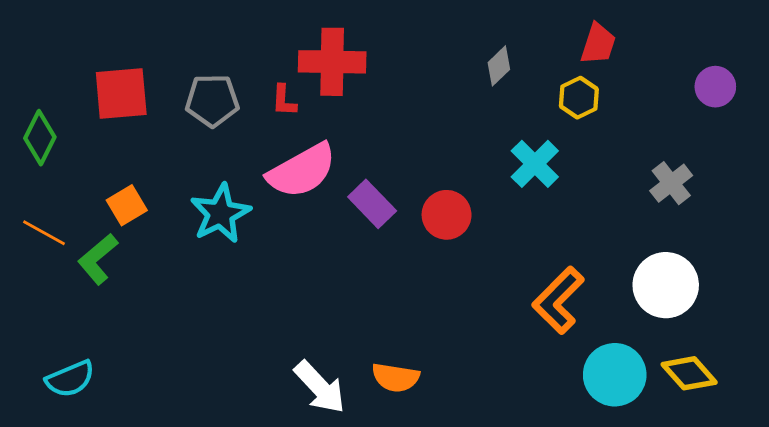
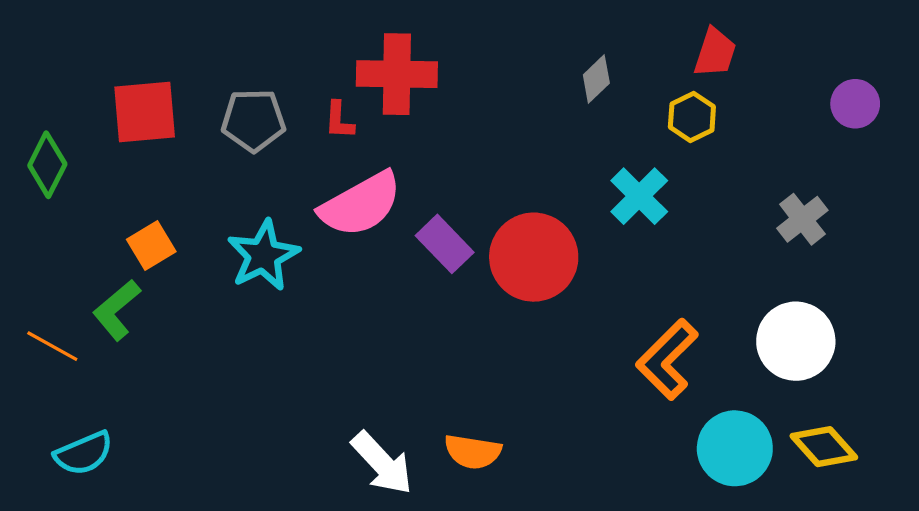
red circle: (447, 215) -> (534, 257), size x1.5
orange line: (44, 233) -> (52, 346), moved

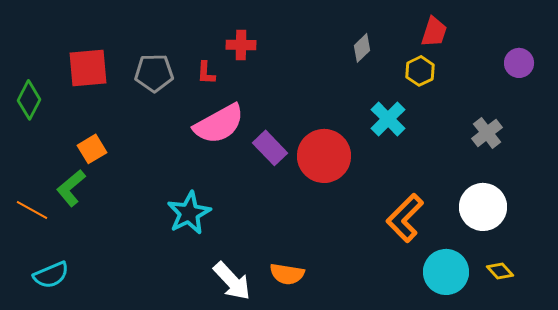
red cross: (397, 74) -> (241, 45), size x0.6
cyan star: (263, 255) -> (189, 213), moved
yellow diamond: (824, 447) -> (500, 271), size x0.7

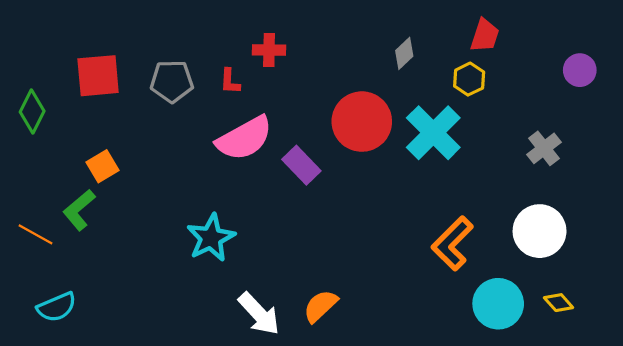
cyan cross: (388, 119) -> (433, 133), size x1.4
red circle: (324, 156) -> (362, 122), moved
orange semicircle: (287, 274) -> (320, 306), turned 128

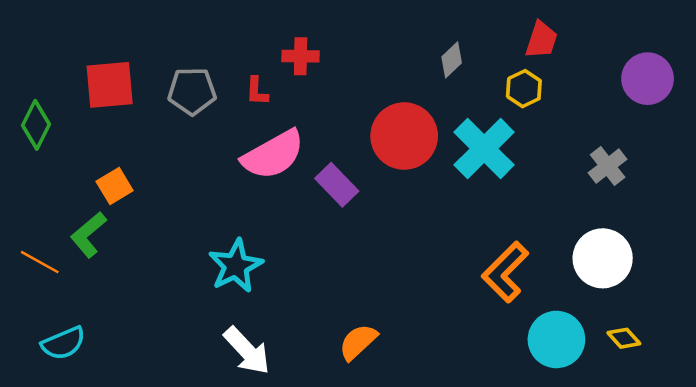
purple circle: (580, 70) -> (648, 79), size x1.4
white arrow: (259, 314) -> (247, 351), moved

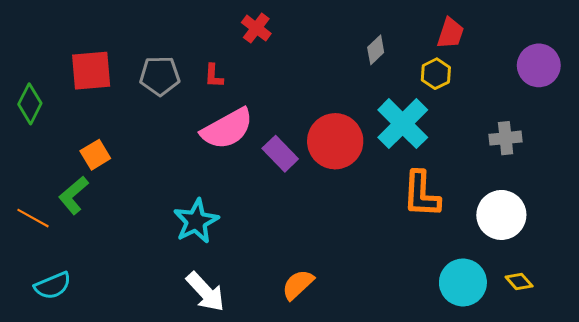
red cross: (301, 56) -> (256, 28), moved, turned 36
red circle: (404, 136) -> (335, 141), moved
gray cross: (608, 166) -> (506, 138), turned 32
orange L-shape: (505, 272) -> (421, 194), moved, turned -42

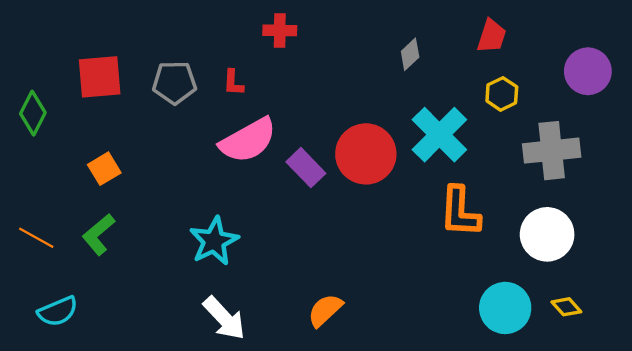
red cross: (256, 28) -> (280, 30), turned -36
yellow hexagon: (436, 74) -> (502, 94), moved
gray cross: (506, 138) -> (552, 151), size x1.6
green L-shape: (73, 195) -> (99, 234), moved

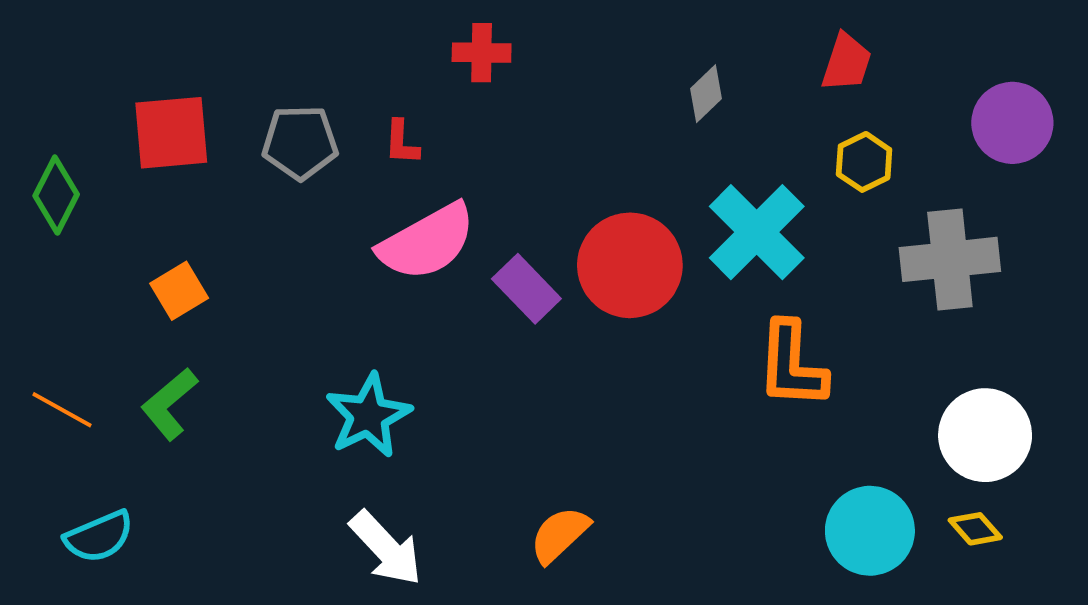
white circle: (547, 234) -> (985, 435), moved

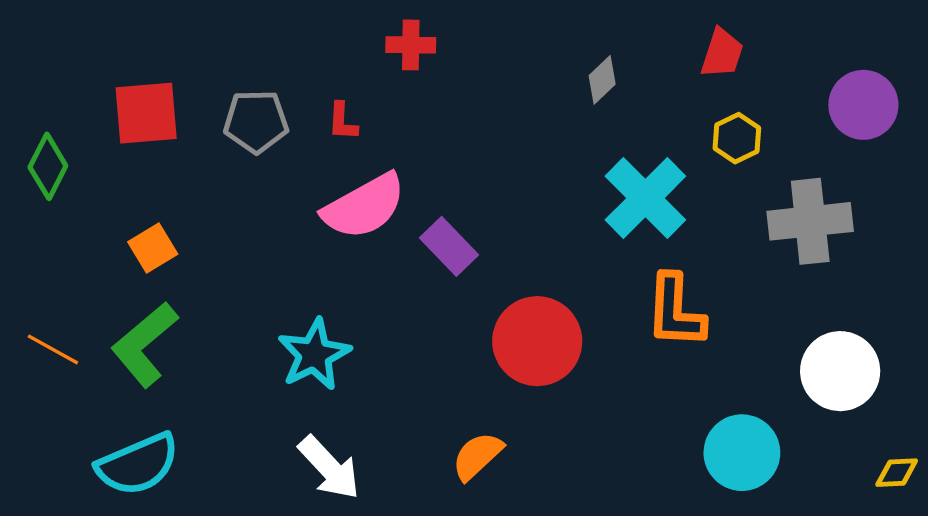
red circle: (630, 265) -> (537, 341), moved
green L-shape: (169, 404) -> (144, 344), size x1.4
yellow diamond: (975, 529) -> (897, 473), moved, turned -51
cyan semicircle: (99, 537) -> (138, 464), moved, size x1.4

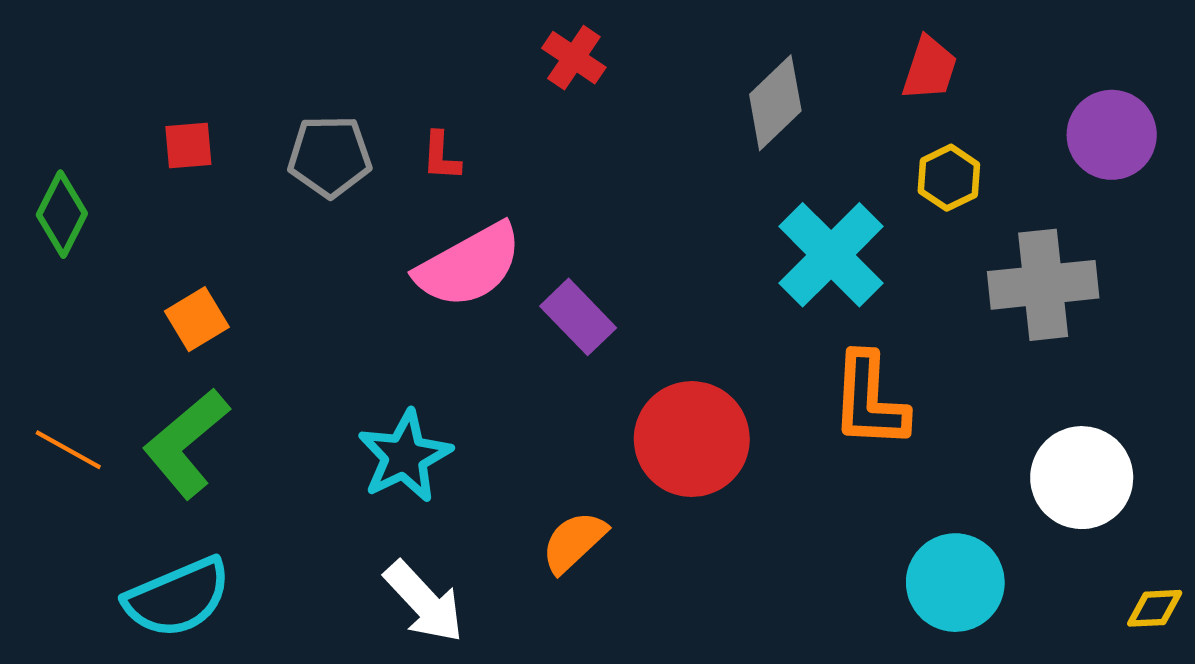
red cross: (411, 45) -> (574, 58), moved, turned 33
gray diamond: (602, 80) -> (775, 103), size x1.5
red square: (146, 113) -> (188, 146), size x0.6
orange semicircle: (477, 456) -> (574, 542), moved

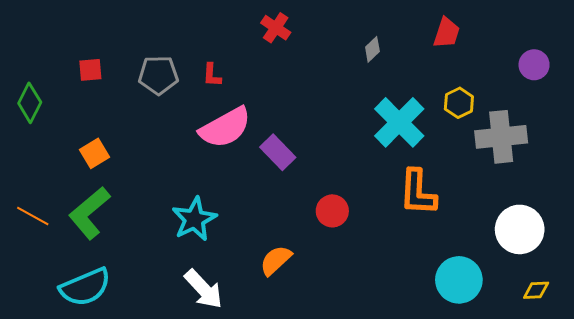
gray diamond: (775, 103) -> (372, 49), size x0.6
purple circle: (1112, 135) -> (534, 65), size x0.7
yellow hexagon: (949, 178) -> (459, 103), moved
red circle: (692, 439) -> (332, 211), size x0.6
yellow diamond: (1155, 608) -> (536, 290), moved

